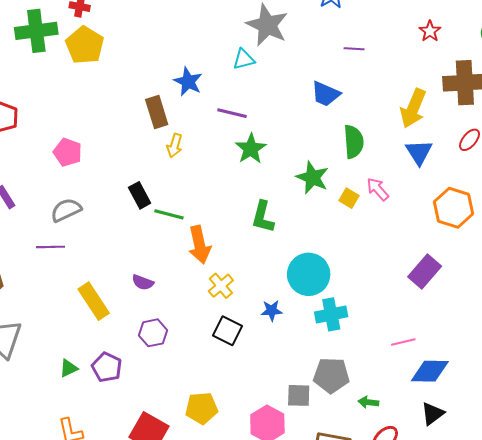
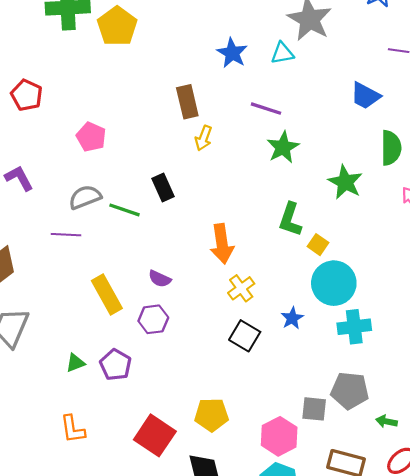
blue star: (188, 82) -> (232, 53), moved
yellow square: (349, 198) -> (318, 245), moved
green line: (169, 214) -> (125, 210), moved
blue star: (272, 311) -> (292, 318), turned -30
purple hexagon: (153, 333) -> (153, 319), moved

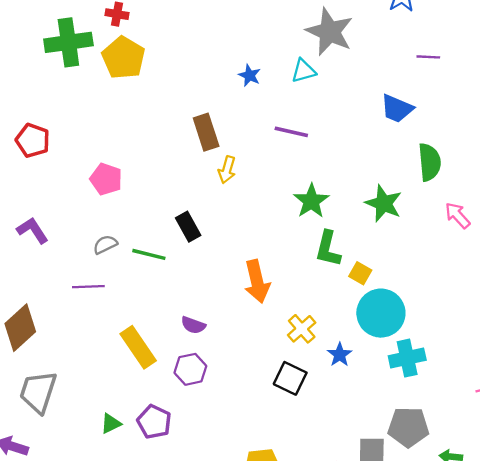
blue star: (232, 53) -> (250, 75), size x0.7
green star: (283, 147) -> (311, 201), moved
gray semicircle: (85, 197) -> (105, 245), size x0.7
yellow cross: (241, 288) -> (302, 329), moved

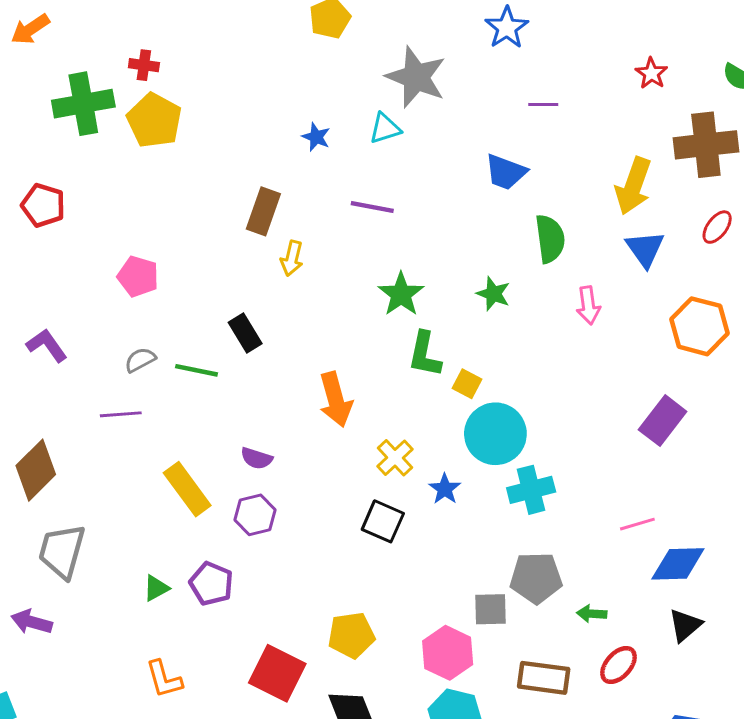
brown rectangle: (206, 132) -> (263, 211), turned 40
red pentagon: (33, 140) -> (43, 205), moved
green star: (384, 203) -> (493, 294), size x0.7
pink arrow: (457, 215) -> (588, 305), turned -144

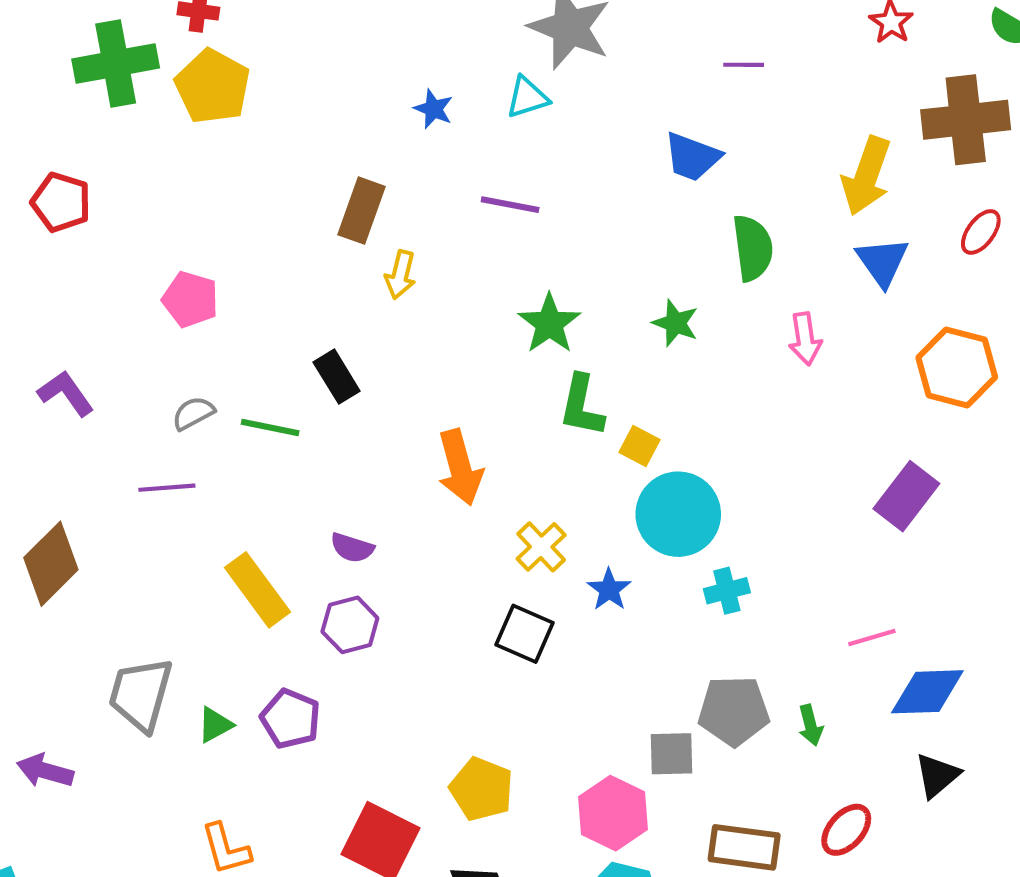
cyan cross: (531, 490) -> (727, 591), size x0.7
gray trapezoid: (62, 551) -> (141, 694), moved
green arrow: (592, 614) -> (811, 725), moved, turned -108
yellow pentagon: (351, 635) -> (482, 789), turned 30

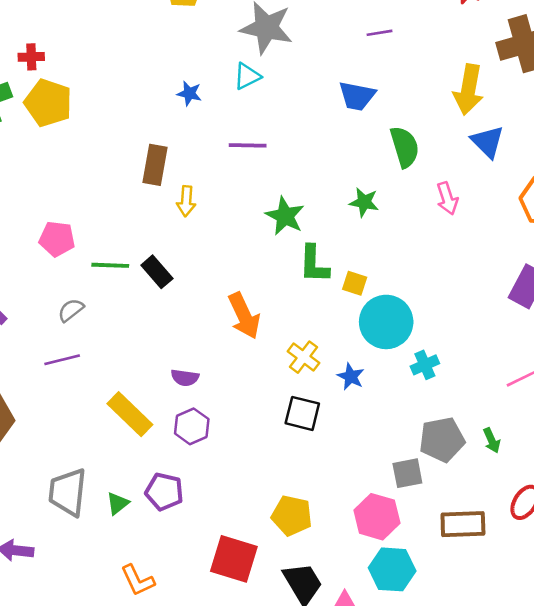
green line: (270, 428) -> (110, 265), moved

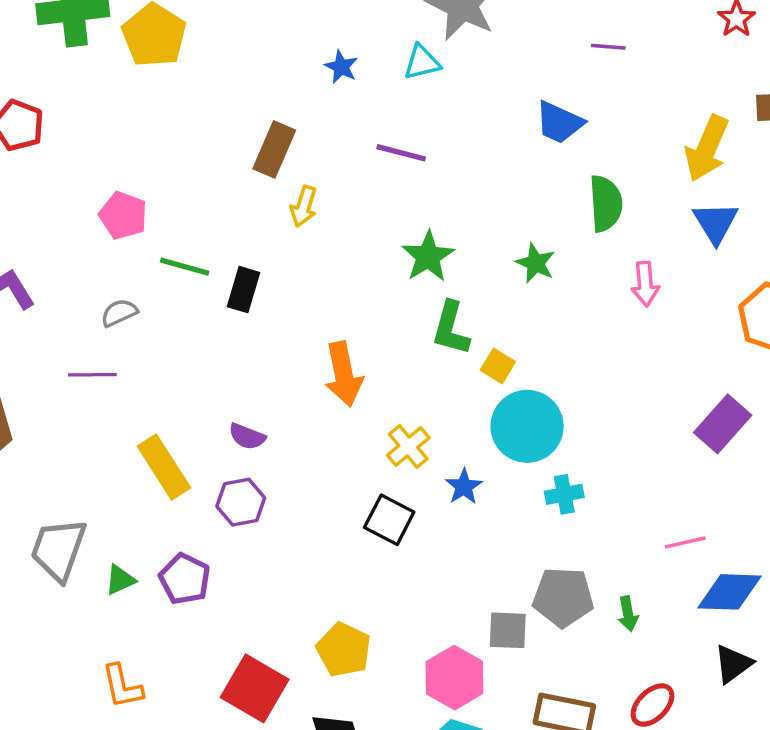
black rectangle: (157, 272) -> (243, 290), turned 44

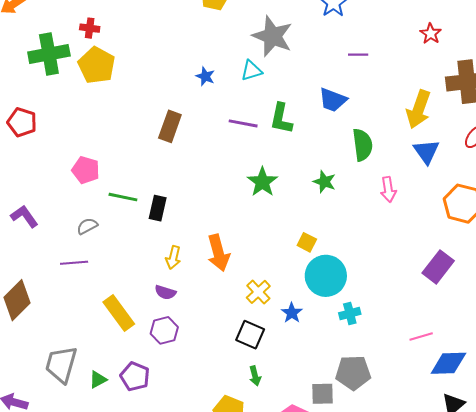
yellow arrow: (304, 206) -> (173, 258), moved
green L-shape: (451, 328) -> (281, 118), moved
green arrow: (628, 614) -> (255, 376), moved

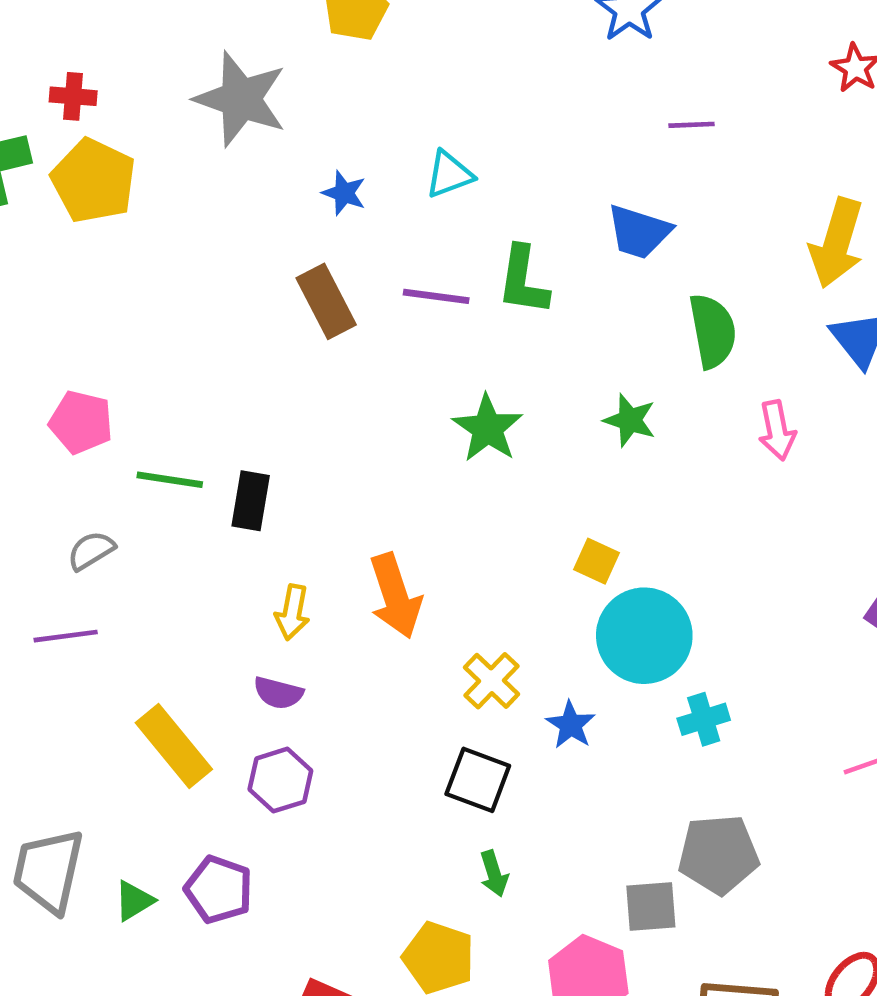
gray star: (272, 36) -> (241, 99), moved
brown rectangle: (170, 126) -> (326, 301), moved, turned -44

